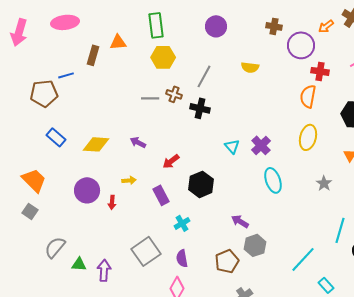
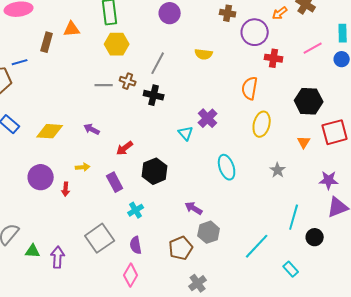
orange semicircle: (308, 96) -> (250, 88), moved
purple cross: (261, 145) -> (208, 118), moved
cyan rectangle: (326, 285) -> (291, 269), moved

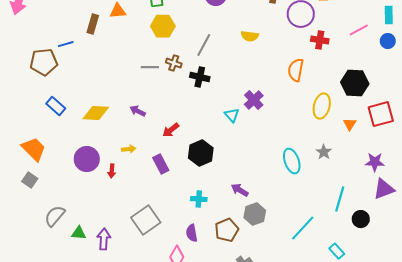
yellow ellipse: (262, 124) -> (322, 106), moved
cyan ellipse: (227, 167) -> (292, 161), moved
cyan cross: (136, 210) -> (199, 199), moved, turned 35
purple semicircle: (136, 245) -> (192, 233), moved

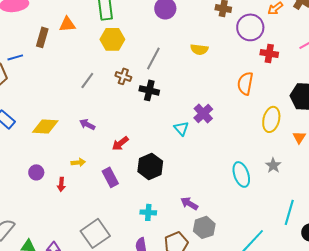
gray line: (150, 67) -> (87, 80), moved, turned -54
purple circle: (87, 159) -> (36, 172), size x0.6

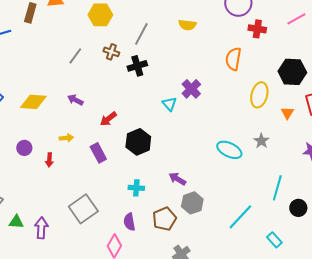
black cross: (149, 90) -> (137, 66), turned -30
cyan ellipse: (241, 174) -> (229, 150), turned -45

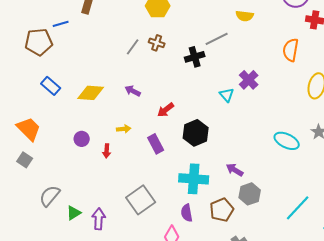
gray line: (141, 34) -> (217, 39), moved, turned 35
brown cross: (111, 52) -> (157, 43), moved
cyan cross: (136, 188) -> (194, 179), size x1.8
green triangle: (16, 222) -> (74, 213), turned -35

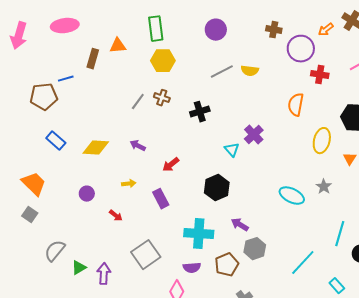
gray line: (217, 39) -> (222, 72), moved
black hexagon: (196, 133) -> (217, 188), moved
red arrow: (107, 151) -> (116, 216), moved, turned -56
purple semicircle: (187, 213) -> (192, 268), turned -84

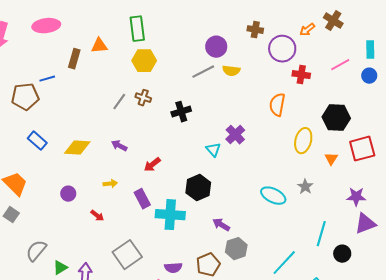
purple circle: (216, 30) -> (216, 47), moved
cyan cross: (199, 234) -> (170, 215), moved

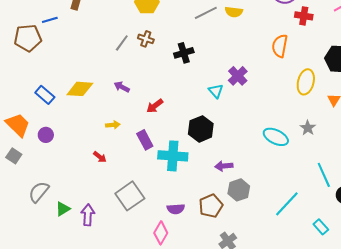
blue rectangle: (37, 141) -> (45, 95), moved
purple circle: (68, 194) -> (46, 135), moved
purple arrow: (221, 225) -> (224, 166), turned -36
cyan line: (321, 234) -> (324, 175), turned -40

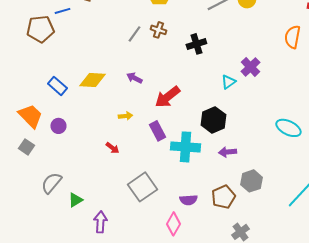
cyan triangle: (216, 91) -> (228, 82), turned 35
red arrow: (155, 106) -> (167, 97), size x1.5
purple arrow: (224, 166) -> (227, 152), moved
purple arrow: (88, 215) -> (100, 222), moved

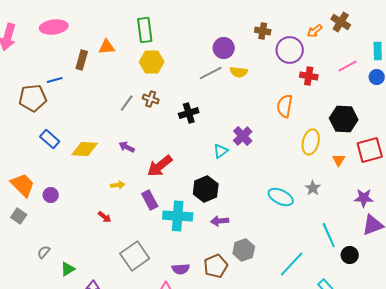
blue rectangle: (57, 86) -> (50, 139), moved
gray semicircle: (51, 183) -> (44, 252), size x0.6

